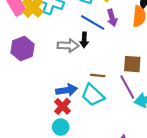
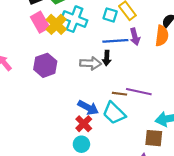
blue line: (93, 22) -> (115, 41), turned -35
brown square: (132, 64) -> (154, 138), moved
purple line: (127, 87) -> (139, 92), moved, turned -50
blue arrow: (67, 90) -> (88, 108), turned 36

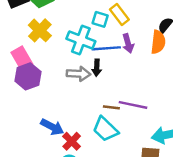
cyan cross: (75, 19) -> (81, 40), moved
pink rectangle: (40, 22) -> (22, 58), moved
blue arrow: (88, 108) -> (52, 127), moved

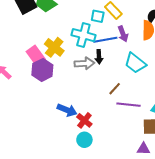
yellow cross: (40, 30) -> (54, 47), moved
purple line: (133, 105) -> (128, 105), moved
brown line: (111, 107) -> (115, 89), turned -48
cyan trapezoid: (105, 129) -> (135, 63), moved

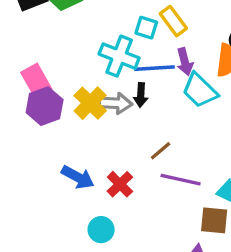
yellow cross: (54, 47) -> (90, 103), moved
cyan trapezoid: (135, 63) -> (200, 90), moved
red cross: (84, 120) -> (120, 184), moved

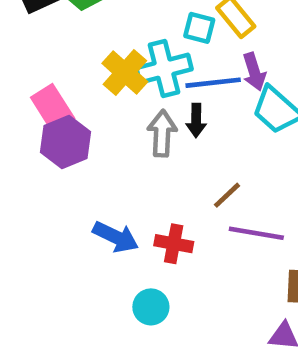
cyan cross: (119, 56) -> (164, 69), turned -33
yellow cross: (90, 103) -> (125, 73), moved
gray arrow: (115, 103) -> (162, 133), turned -88
red cross: (120, 184) -> (174, 244), turned -32

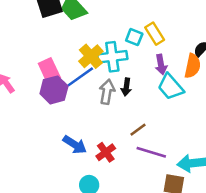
blue line: (213, 83) -> (80, 77), moved, turned -36
red cross: (174, 244) -> (106, 152), turned 36

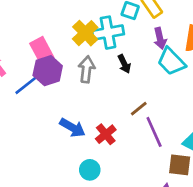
blue line: (80, 77) -> (29, 83), moved
black arrow: (126, 87) -> (124, 64), turned -30
gray arrow: (107, 92) -> (87, 69), moved
purple line: (151, 152) -> (154, 132), turned 52

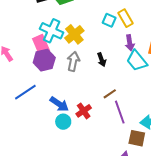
cyan cross: (108, 33) -> (52, 31), moved, turned 30
blue line: (29, 83) -> (25, 92), moved
cyan circle: (90, 170) -> (63, 122), moved

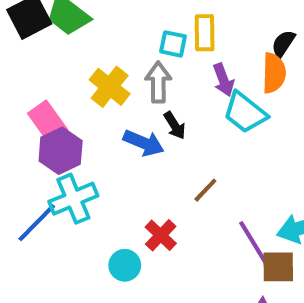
yellow rectangle: (126, 18) -> (205, 33), turned 42
cyan cross: (52, 31) -> (73, 199), moved, turned -35
gray arrow: (73, 61) -> (158, 82), moved
blue arrow: (59, 104) -> (144, 143), moved
purple line: (120, 112) -> (253, 243), moved

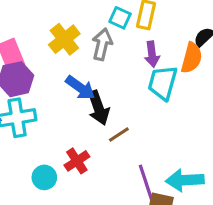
cyan trapezoid: (245, 113) -> (163, 83), turned 54
black arrow: (175, 126) -> (98, 108), moved, size x1.5

